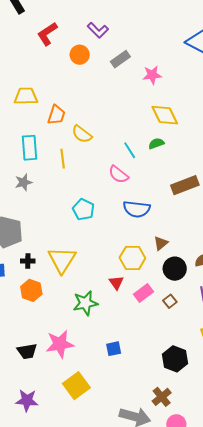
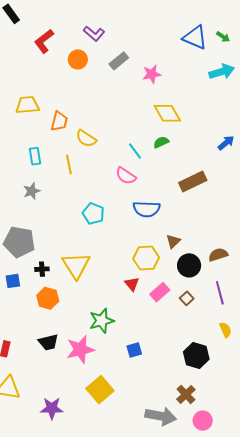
cyan rectangle: (29, 148) -> (35, 156), size x0.7
green star: (85, 303) -> (102, 321), moved
black trapezoid: (27, 351) -> (48, 342), moved

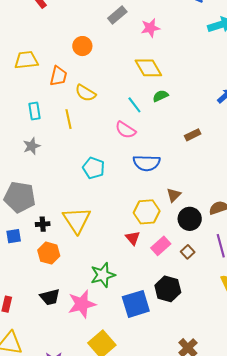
orange circle: (78, 59) -> (82, 46), moved
yellow diamond: (167, 113) -> (148, 68), moved
brown rectangle: (193, 181) -> (193, 135), size x0.6
blue square: (134, 350) -> (136, 304), size x1.8
black hexagon: (196, 356) -> (168, 289), moved

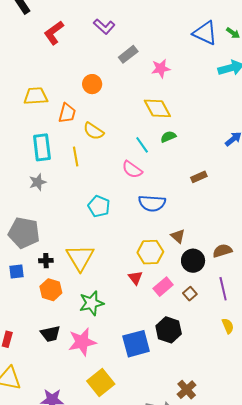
cyan rectangle: (34, 111) -> (42, 147), size x1.5
brown triangle: (174, 195) -> (178, 236), turned -35
green star: (103, 275) -> (91, 303), moved

